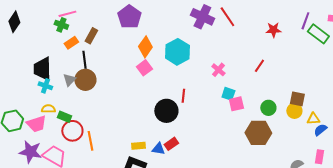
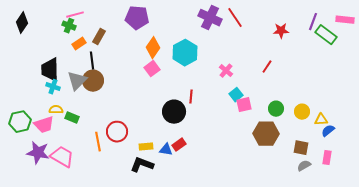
purple pentagon: (129, 17) -> (137, 18), turned -30
gray triangle: (69, 80) -> (77, 81), size x1.5
cyan square: (228, 94) -> (236, 95), turned 32
brown square: (297, 99) -> (301, 148), moved
red circle: (72, 131) -> (117, 132), moved

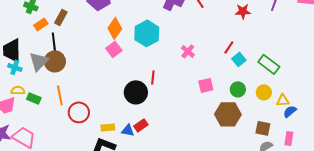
green rectangle: (326, 35) -> (269, 64), moved
cyan square: (236, 95) -> (239, 59), moved
orange line: (98, 142) -> (60, 95), moved

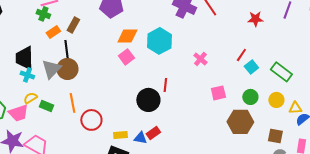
orange diamond: (115, 28) -> (127, 36), turned 55
yellow semicircle: (18, 90) -> (30, 98), turned -32

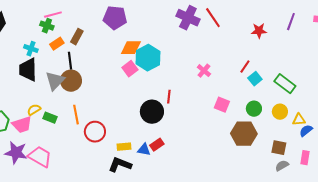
cyan hexagon: (159, 41) -> (148, 58), moved
cyan cross: (27, 75) -> (31, 49), moved
pink square: (218, 93) -> (222, 105), turned 35

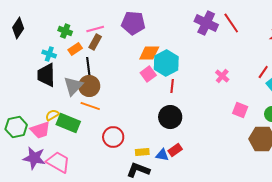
pink line: (53, 15) -> (95, 29), moved
red line: (169, 97) -> (172, 86), moved
orange line: (76, 115) -> (90, 106), moved, turned -60
green rectangle: (50, 118) -> (68, 123), size x1.6

